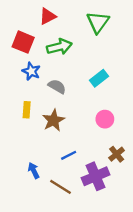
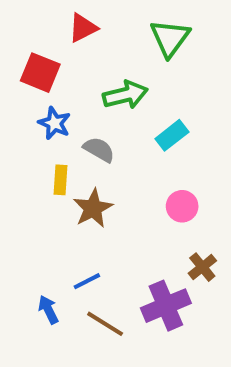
green arrow: (59, 47) -> (125, 95), moved
yellow rectangle: (27, 110) -> (61, 180), moved
blue line: (69, 155) -> (87, 281), moved
blue arrow: (34, 171) -> (48, 310), moved

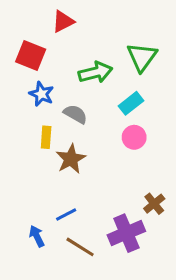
green triangle: (170, 38) -> (142, 57), moved
pink circle: (182, 206) -> (134, 137), moved

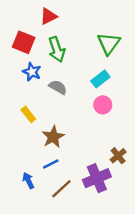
green arrow: (96, 72) -> (57, 49), moved, turned 85
yellow rectangle: (46, 137) -> (28, 114), moved, turned -42
brown star: (71, 159) -> (53, 137), moved
brown line: (80, 247) -> (61, 189), turned -75

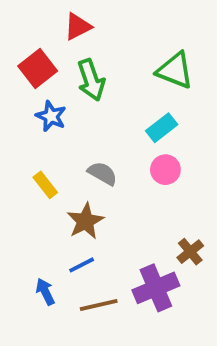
red square: (24, 42) -> (38, 69), turned 30
green triangle: (109, 43) -> (175, 70), turned -45
gray semicircle: (58, 87) -> (103, 173), moved
brown line: (61, 189) -> (99, 305), turned 30

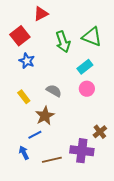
green arrow: (91, 80) -> (63, 42), moved
blue line: (82, 265) -> (35, 135), moved
purple cross: (156, 288) -> (82, 151), turned 30

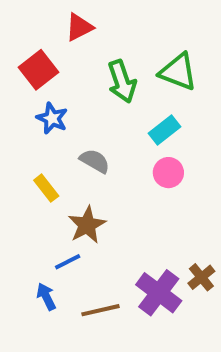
gray semicircle: (54, 91) -> (95, 161), moved
brown cross: (100, 132) -> (201, 277), moved
purple cross: (82, 151) -> (159, 293), turned 30

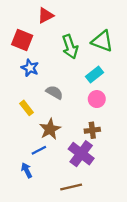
red square: (38, 70) -> (22, 40), turned -30
brown cross: (201, 277) -> (92, 130), moved, turned 32
purple cross: (159, 293) -> (81, 154), moved
brown line: (101, 310) -> (71, 187), moved

